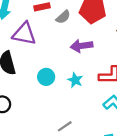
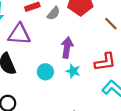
purple arrow: (82, 46) -> (67, 48), moved, turned 114

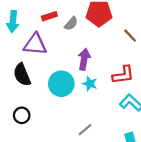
cyan circle: (45, 72) -> (61, 84), size x1.5

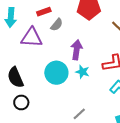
gray semicircle: (71, 24) -> (57, 25), moved
black semicircle: (22, 75) -> (15, 77), moved

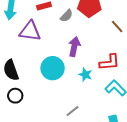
gray semicircle: (57, 25) -> (66, 16), moved
cyan star: (82, 72) -> (85, 75), moved

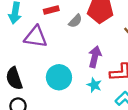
purple arrow: (74, 47) -> (95, 57), moved

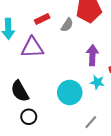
cyan circle: (59, 77) -> (70, 92), moved

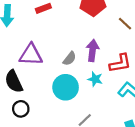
gray semicircle: (67, 25) -> (70, 59), moved
purple triangle: (32, 48) -> (31, 55), moved

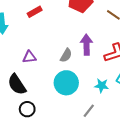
purple triangle: (31, 55) -> (29, 57), size x0.6
cyan star: (95, 79) -> (102, 86), moved

